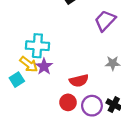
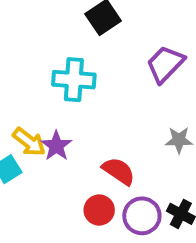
cyan cross: (37, 46) -> (74, 80), moved
red semicircle: (79, 81) -> (119, 171), turned -132

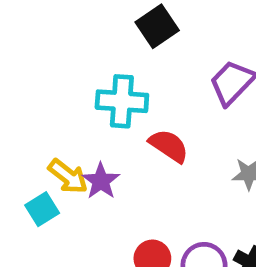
red semicircle: (119, 171) -> (169, 146), moved

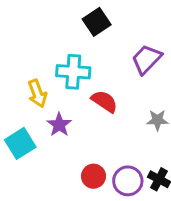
yellow arrow: (68, 176) -> (37, 94), moved, turned 32
cyan square: (42, 209) -> (20, 143), size x1.4

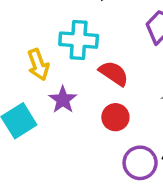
red circle: (93, 176) -> (115, 117), moved

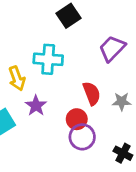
red semicircle: (114, 73) -> (92, 93), moved, turned 35
purple circle: (140, 163) -> (82, 137), moved

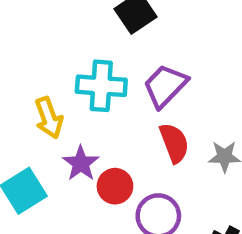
purple trapezoid: (112, 48) -> (165, 86), moved
red circle: (77, 119) -> (115, 186), moved

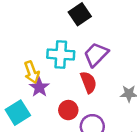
red semicircle: (174, 143) -> (88, 82), moved
purple star: (81, 163) -> (39, 87), moved

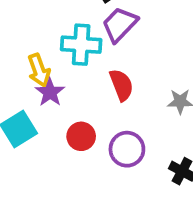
purple trapezoid: (96, 55) -> (120, 24), moved
red circle: (68, 110) -> (81, 136), moved

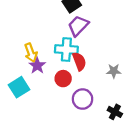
cyan cross: (81, 45) -> (66, 50), moved
red circle: (81, 136) -> (63, 79), moved

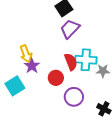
cyan cross: (66, 50) -> (86, 60), moved

